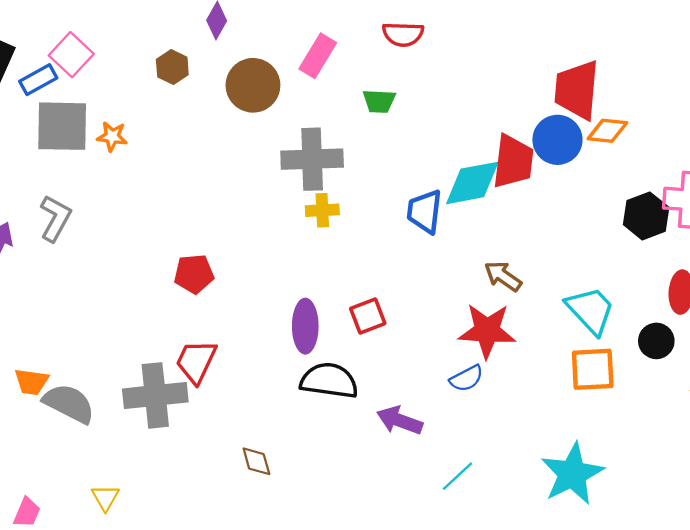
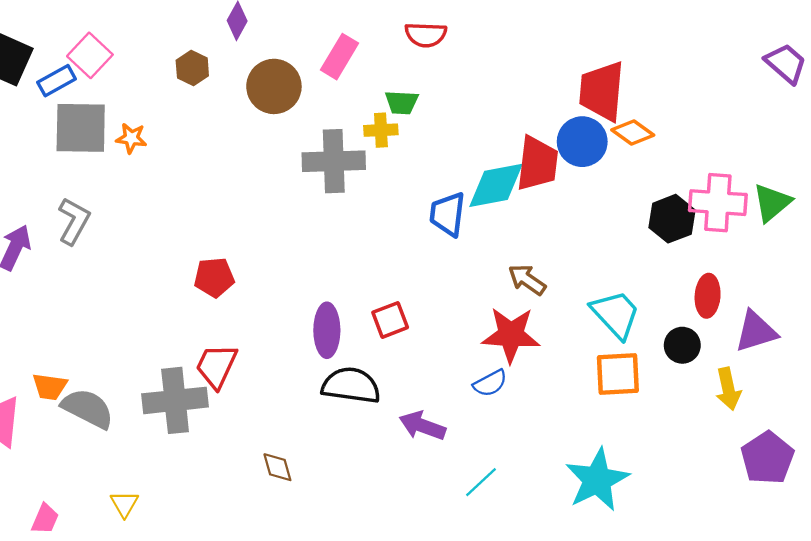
orange diamond: (607, 131) -> (633, 132), turned 30
yellow cross: (322, 210) -> (381, 130), moved

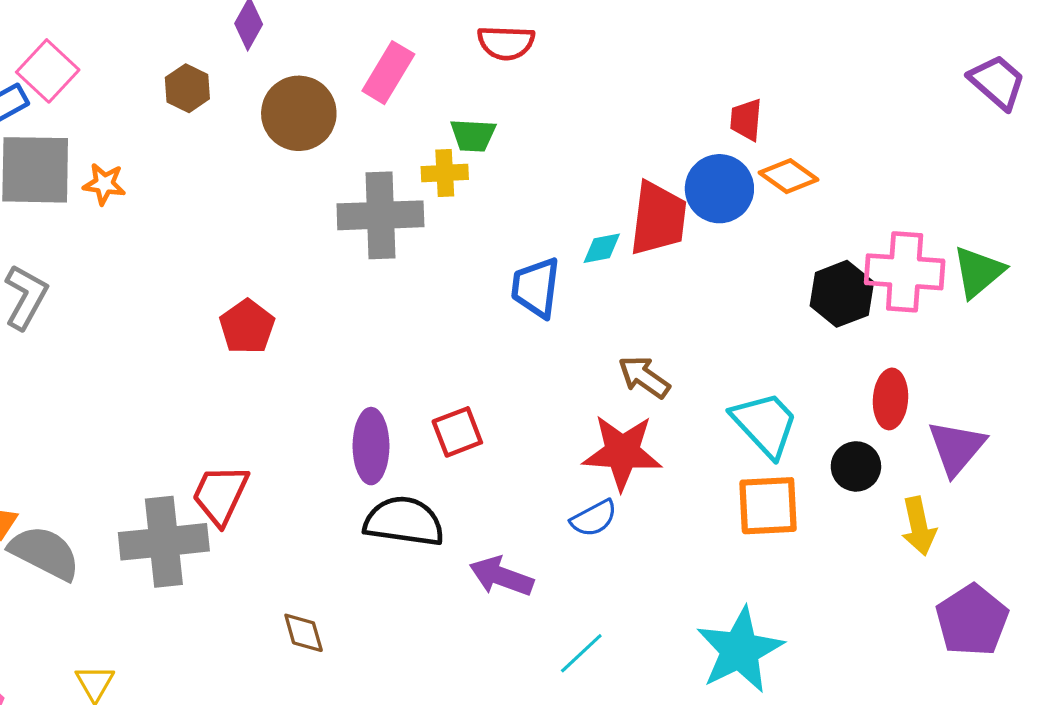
red trapezoid: (602, 91) -> (746, 120), size x0.5
cyan diamond: (496, 185) -> (602, 248), size x0.5
red pentagon: (214, 277) -> (247, 327), moved, turned -30
purple triangle: (756, 331) -> (956, 448), turned -33

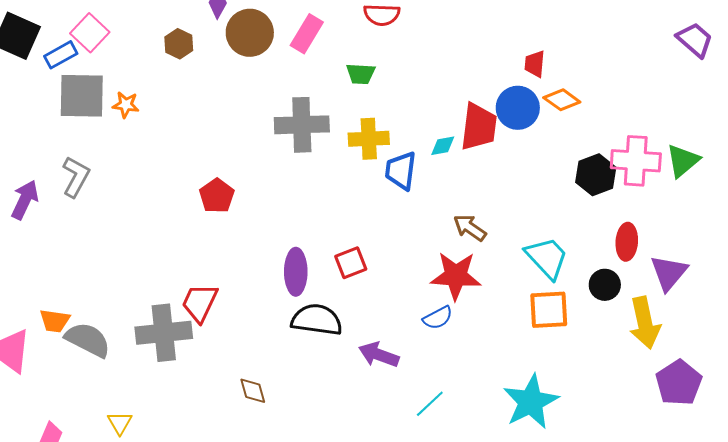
brown circle: (299, 113) -> (250, 33), moved
yellow cross: (445, 173) -> (369, 139), moved, size x1.4
yellow arrow: (919, 526) -> (645, 323), size x1.4

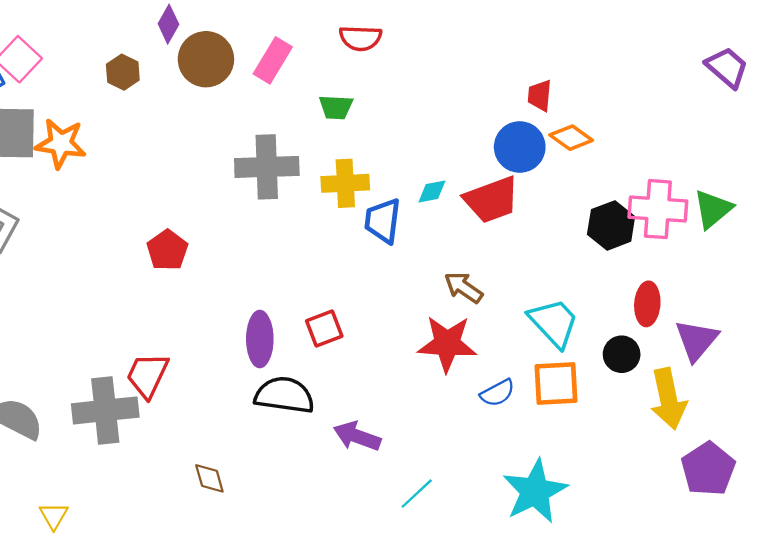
orange star: (126, 105) -> (61, 143), size x1.6
red trapezoid: (479, 127) -> (492, 200), moved, turned 63
blue semicircle: (438, 318) -> (497, 393), moved

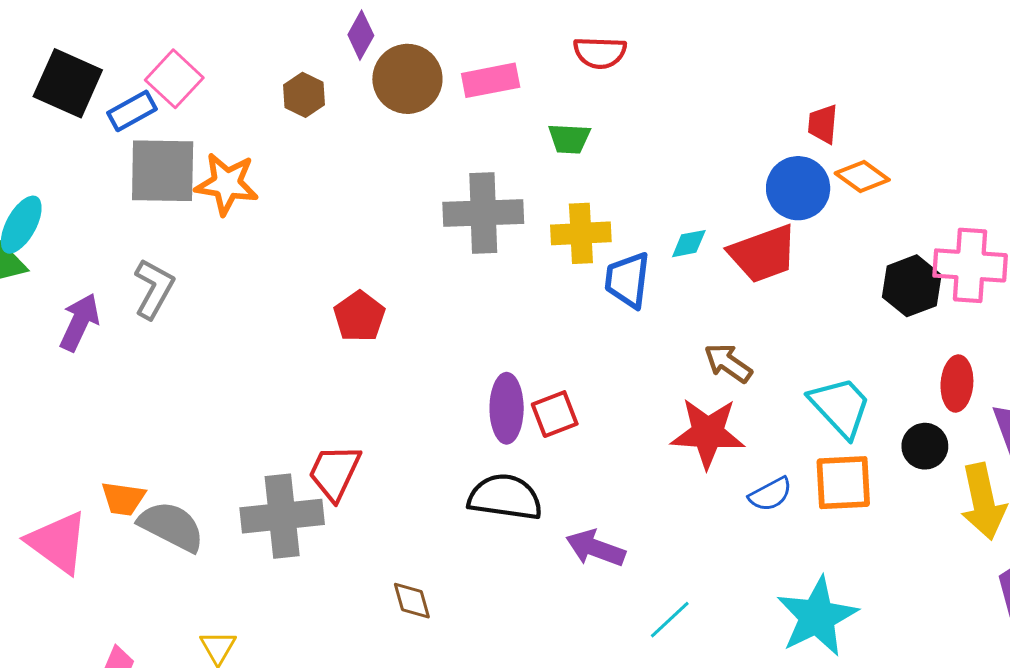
pink rectangle: (273, 60) -> (491, 80), turned 48
purple ellipse: (260, 339) -> (507, 408), moved

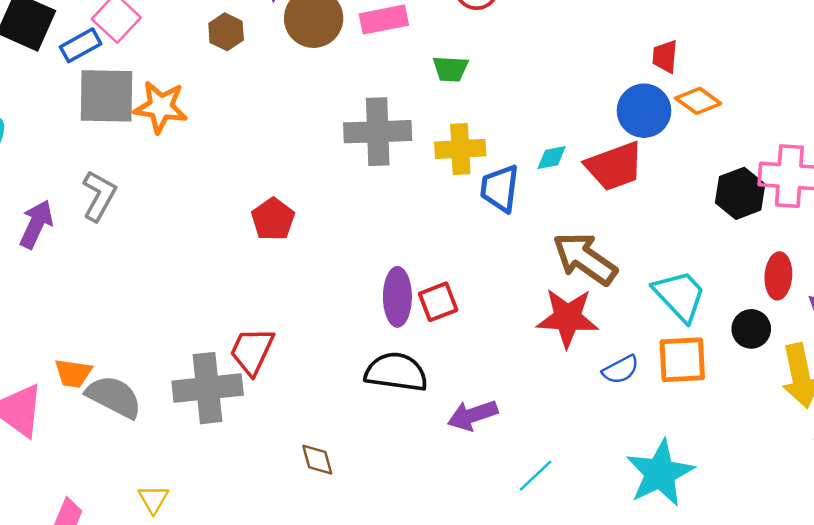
brown arrow: (728, 363) -> (585, 259), size x1.6
purple arrow: (595, 548) -> (473, 415), turned -39

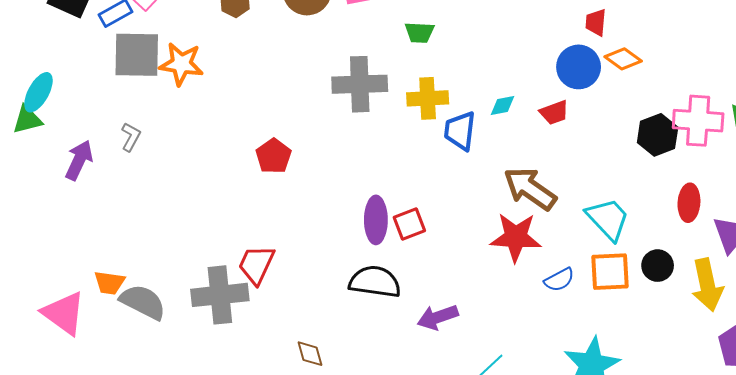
red trapezoid: (614, 166) -> (554, 113), size x0.6
gray L-shape: (99, 196) -> (131, 137), size x0.7
black circle: (751, 329) -> (658, 266), moved

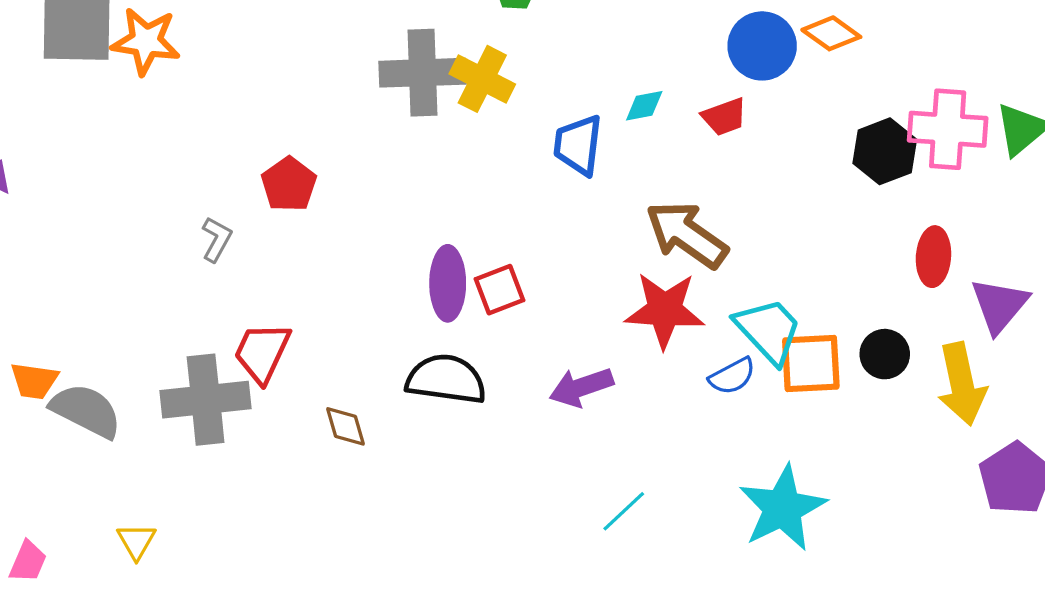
yellow cross: (428, 98) -> (482, 79), moved, turned 30
gray L-shape: (131, 137) -> (217, 239), moved
cyan trapezoid: (608, 219) -> (768, 331), moved
purple arrow: (438, 317) -> (581, 387), moved
brown diamond: (310, 354) -> (345, 426), moved

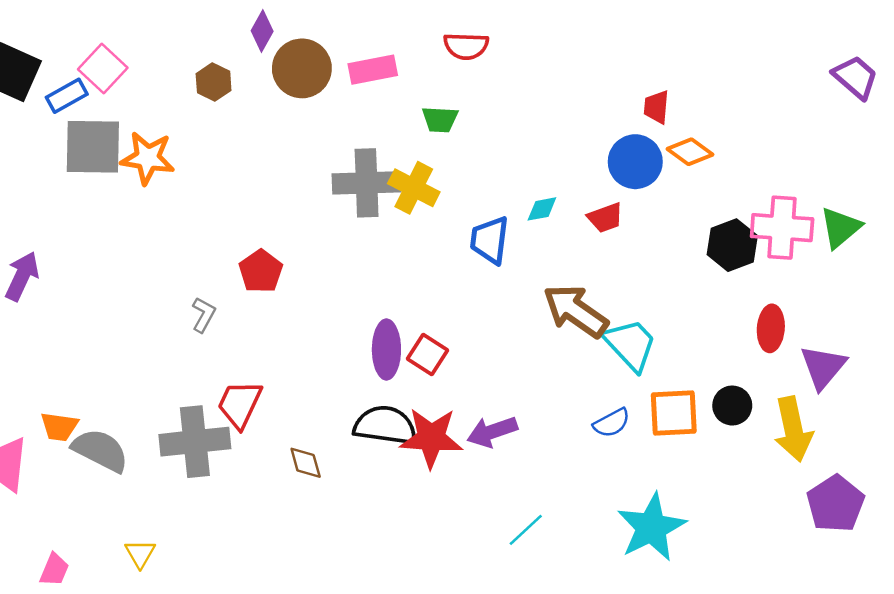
red square: (500, 290) -> (428, 355), turned -36
red star: (665, 310) -> (431, 438), moved
cyan trapezoid: (768, 331) -> (630, 345), moved

